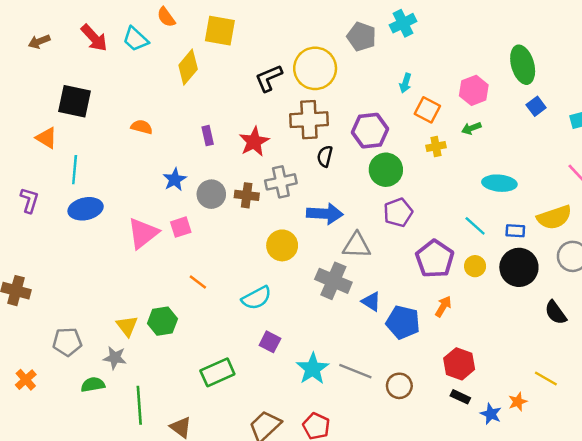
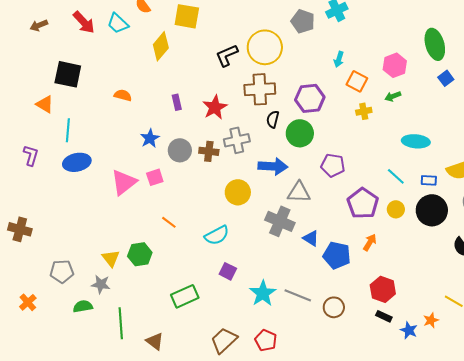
green circle: (386, 170) -> (300, 133), moved
purple pentagon: (398, 212) -> (333, 165), turned 30

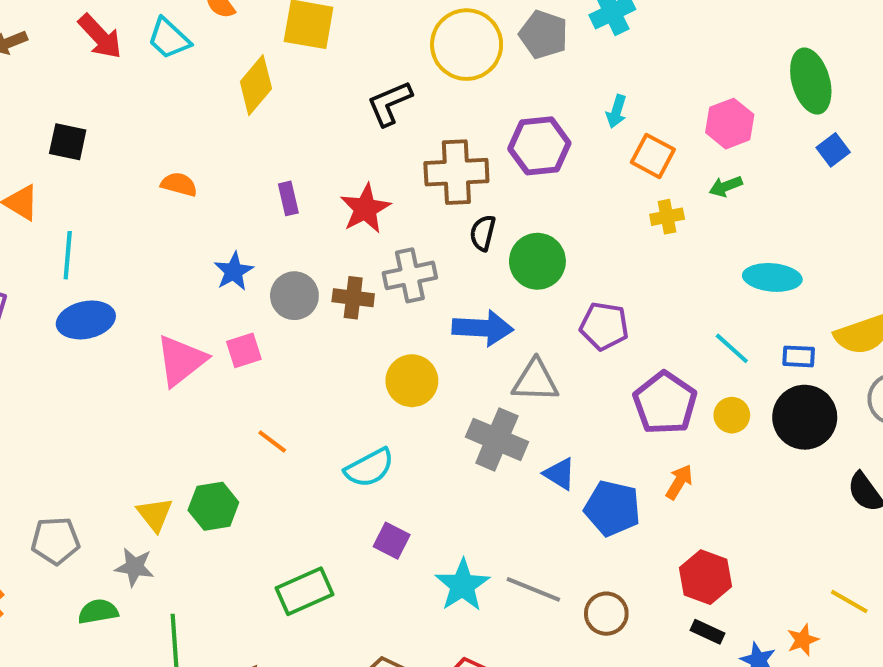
yellow circle: (265, 47) -> (467, 45), moved
black square: (68, 74) -> (68, 142), size x0.7
purple hexagon: (310, 98) -> (539, 146), moved

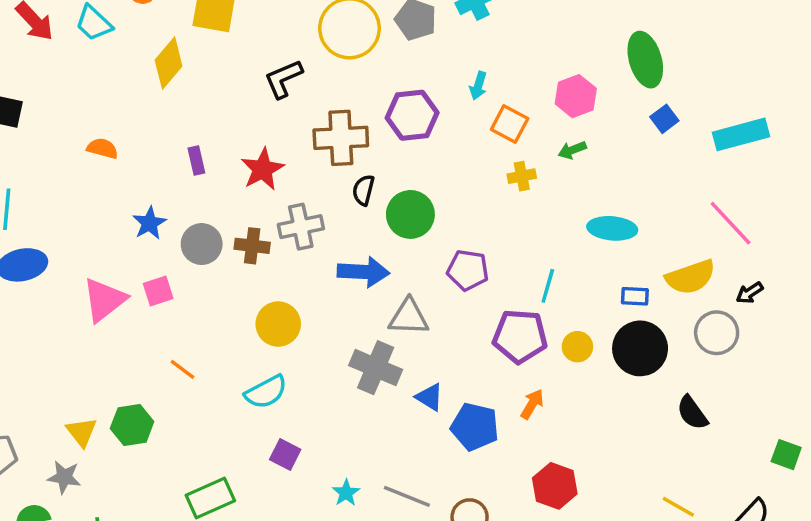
cyan line: (732, 348) -> (548, 286), moved, turned 64
yellow circle: (412, 381) -> (278, 324), moved
purple pentagon: (665, 403) -> (520, 336), turned -30
cyan star: (462, 585) -> (346, 493), size x0.6

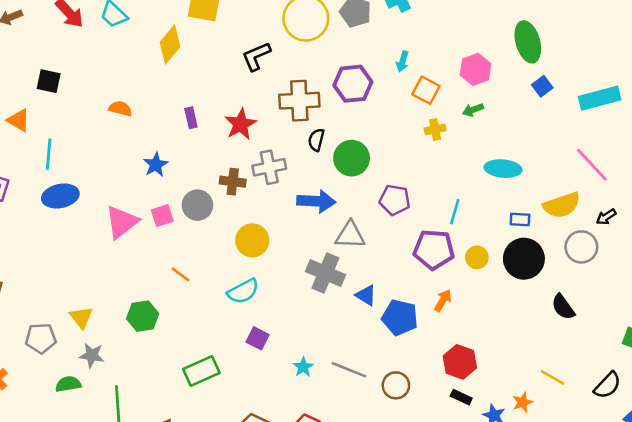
gray circle: (202, 244) -> (197, 205), moved
yellow triangle: (82, 432) -> (81, 317), moved

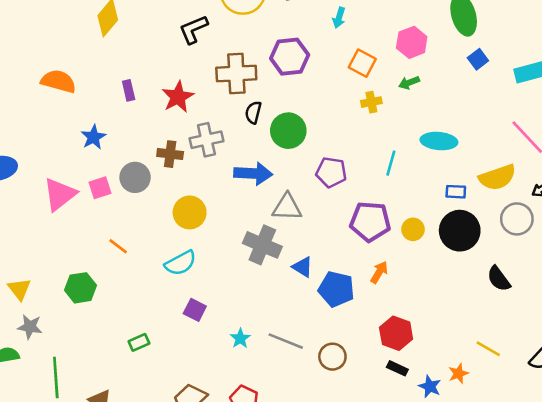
cyan arrow: (402, 61) -> (339, 18), moved
orange semicircle: (120, 109) -> (58, 81), size x1.5
cyan line: (455, 212) -> (391, 163), moved
green rectangle: (201, 371) -> (139, 342), size x0.6

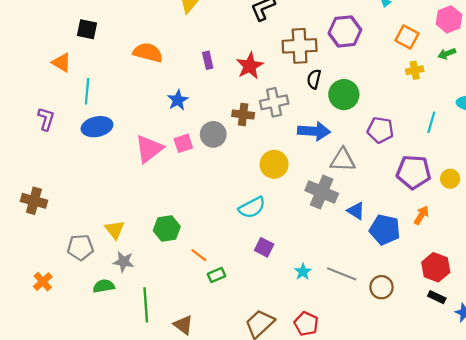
yellow circle: (190, 212) -> (274, 164), moved
orange line: (118, 246) -> (199, 255), moved

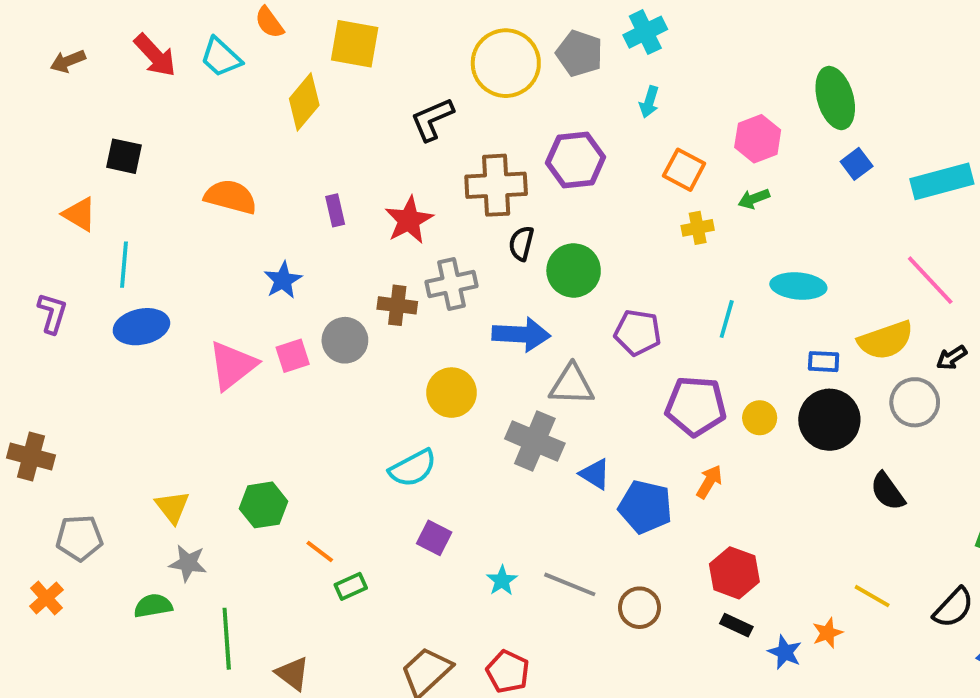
gray pentagon: (80, 247) -> (79, 538), moved

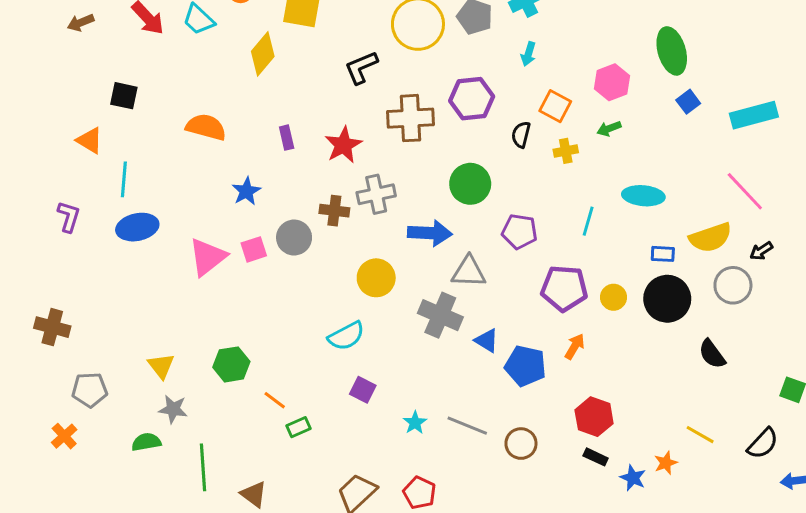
black semicircle: (521, 243) -> (521, 135), moved

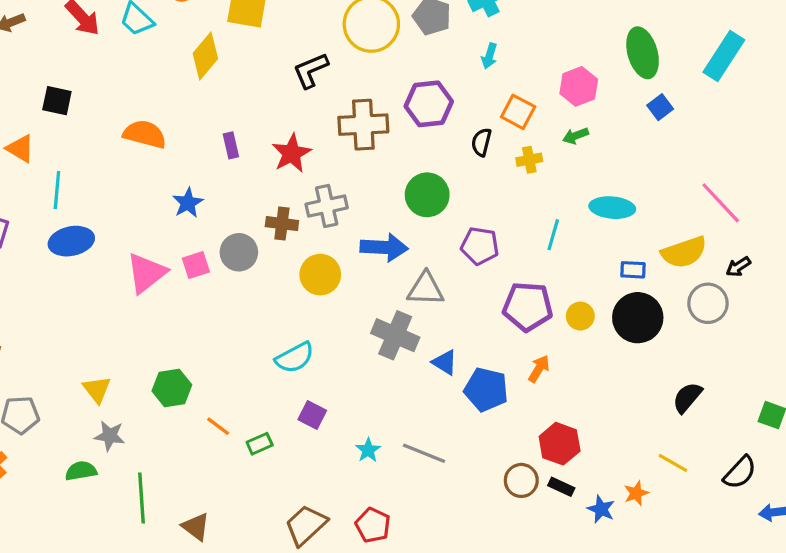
cyan rectangle: (754, 115) -> (724, 56), moved, turned -42
yellow circle: (376, 278) -> (320, 275), moved
black semicircle: (712, 354) -> (687, 397), moved, turned 76
green rectangle: (299, 427) -> (260, 444), moved
brown circle: (521, 444) -> (521, 480), moved

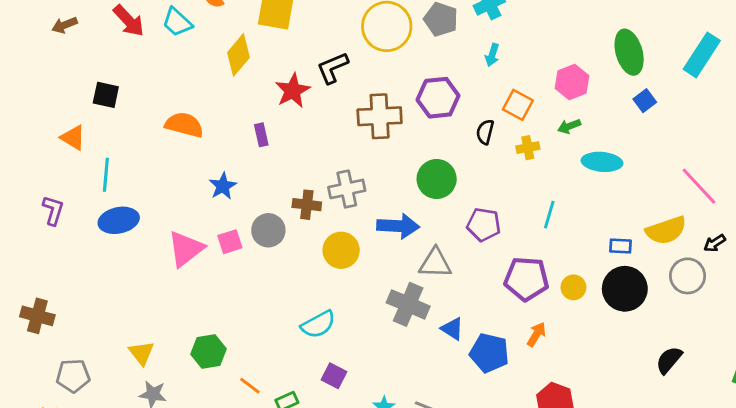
red star: (292, 153) -> (293, 91), moved
cyan ellipse: (612, 208) -> (602, 162), moved

